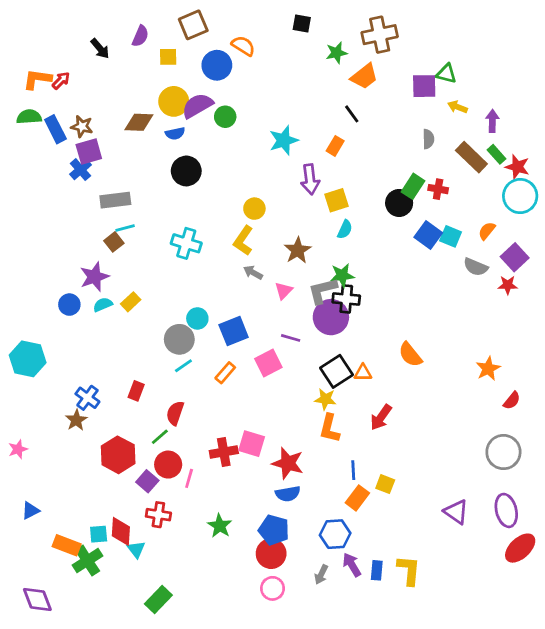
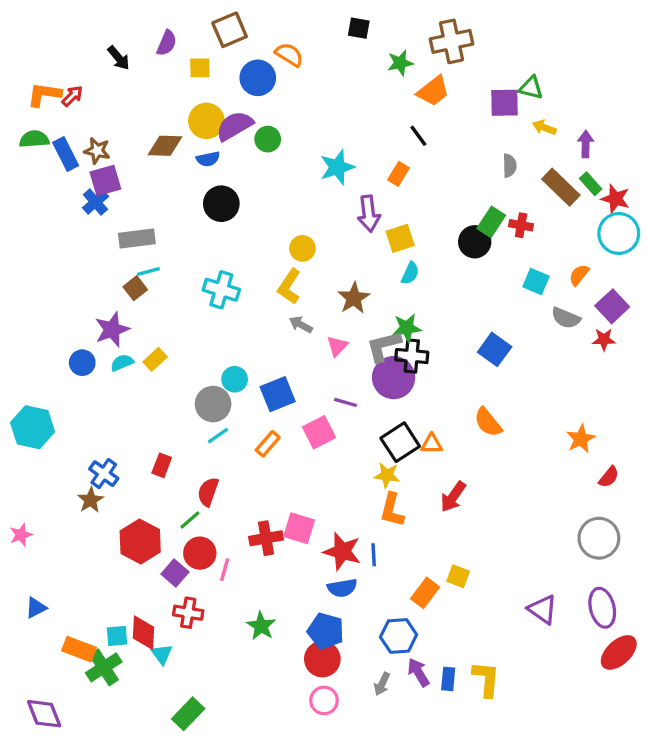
blue square: (428, 235) -> (495, 349), moved
blue line: (353, 470) -> (374, 555), moved

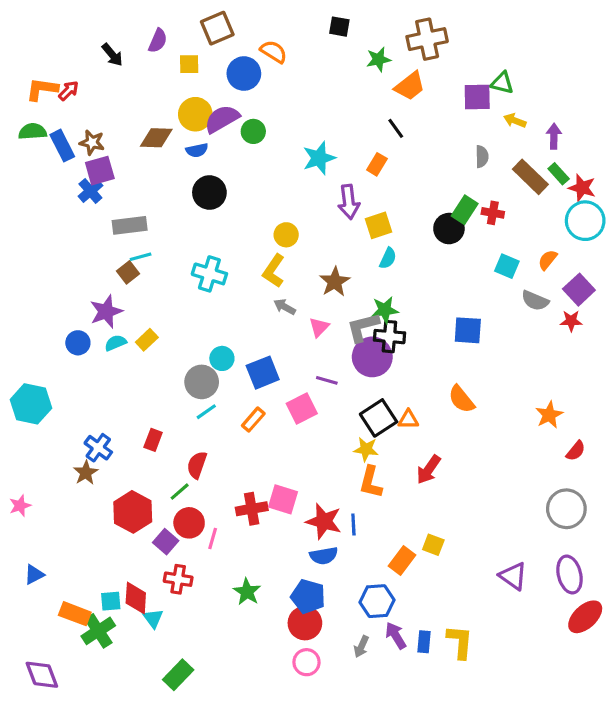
blue square: (495, 349) -> (468, 330), turned -32

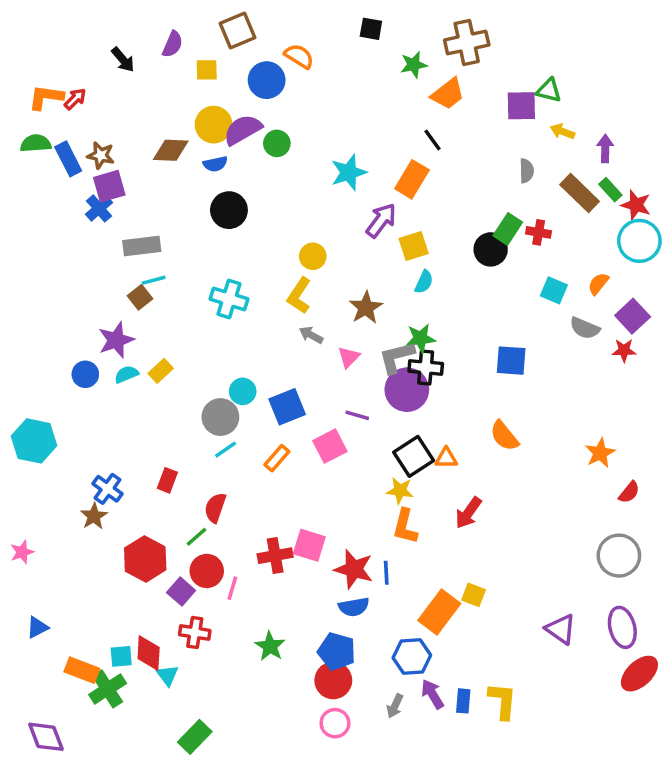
orange rectangle: (377, 164) -> (412, 179), size x1.5
purple arrow: (349, 202) -> (381, 220), turned -136
orange rectangle: (402, 560) -> (439, 612), size x1.4

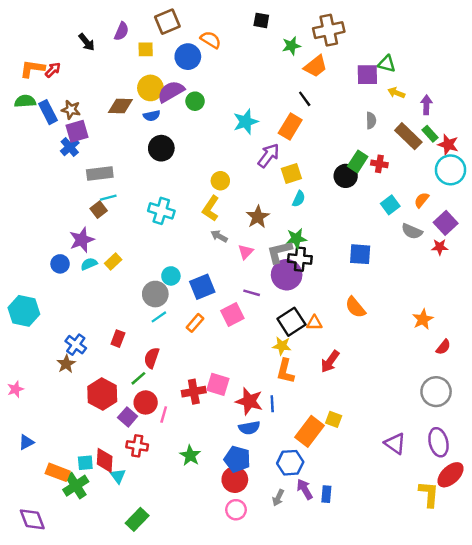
cyan square: (554, 290) -> (390, 205), turned 30
yellow L-shape: (503, 701) -> (429, 494), moved

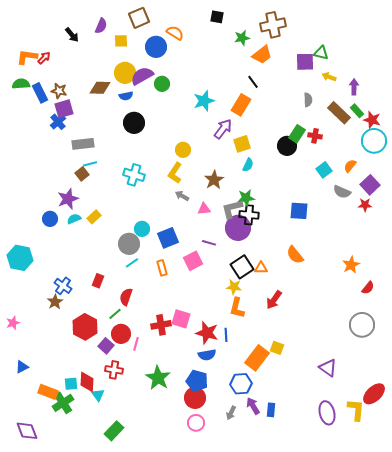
pink triangle: (246, 252) -> (204, 209), turned 40
orange rectangle: (195, 323) -> (162, 268), turned -56
purple ellipse: (438, 442) -> (327, 413), moved
green star: (190, 455) -> (158, 378), size x1.4

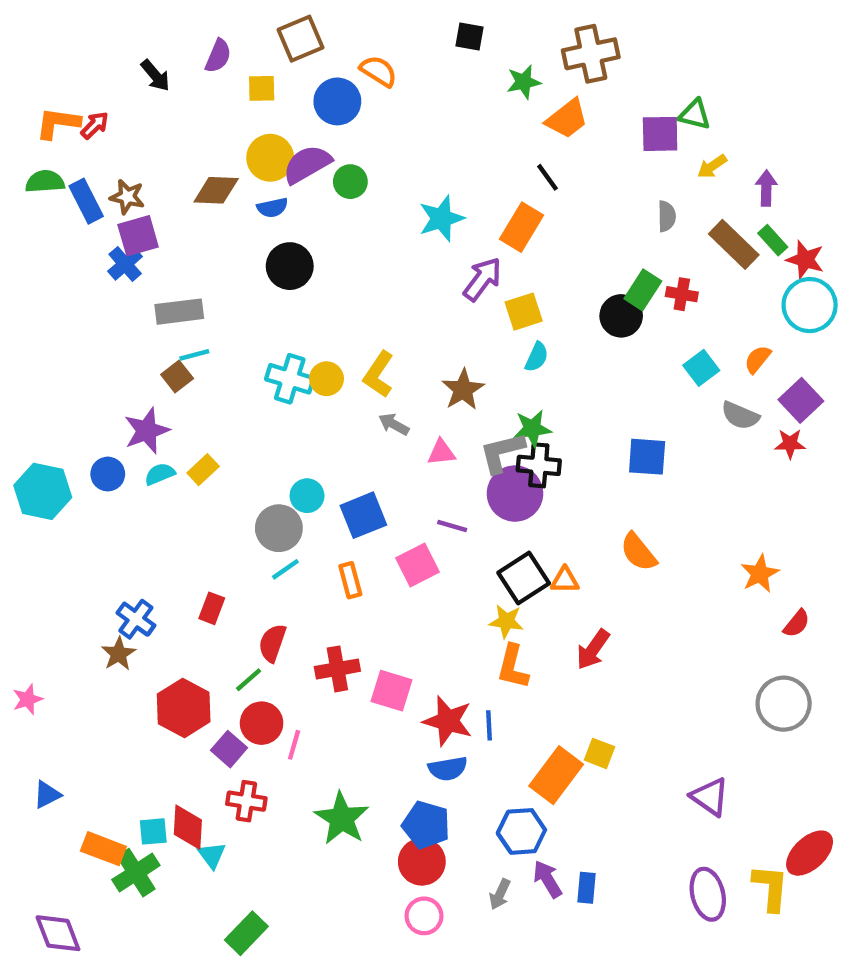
yellow arrow: (329, 77) -> (712, 166), turned -56
yellow circle: (183, 150) -> (327, 379), moved
cyan hexagon: (20, 258) -> (43, 491), moved
red cross: (161, 325) -> (337, 669), moved

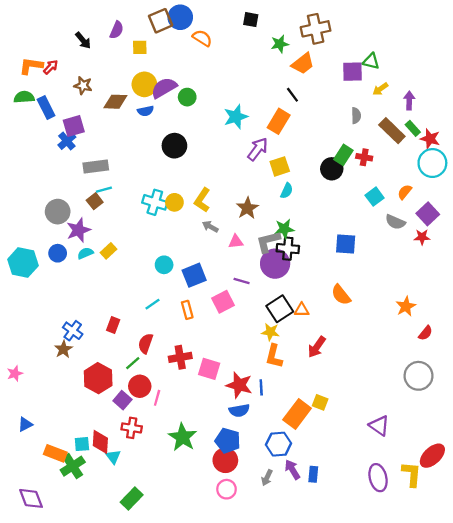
blue circle: (337, 101) -> (180, 17), moved
brown star: (127, 197) -> (83, 86), moved
black circle: (290, 266) -> (174, 146), moved
gray circle: (279, 528) -> (58, 212), moved

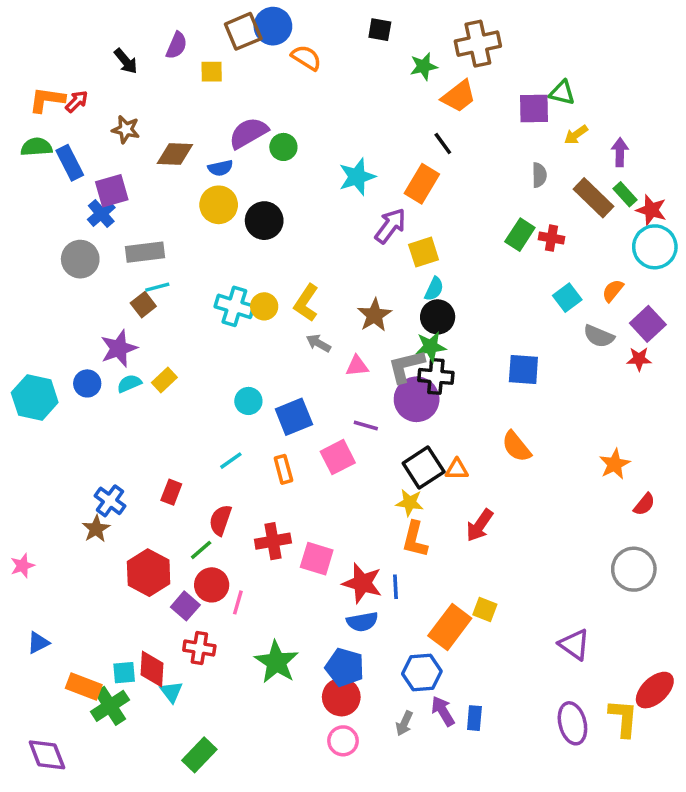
yellow circle: (144, 84) -> (219, 205), moved
black circle: (332, 169) -> (438, 317), moved
gray circle: (58, 212) -> (80, 259), moved

